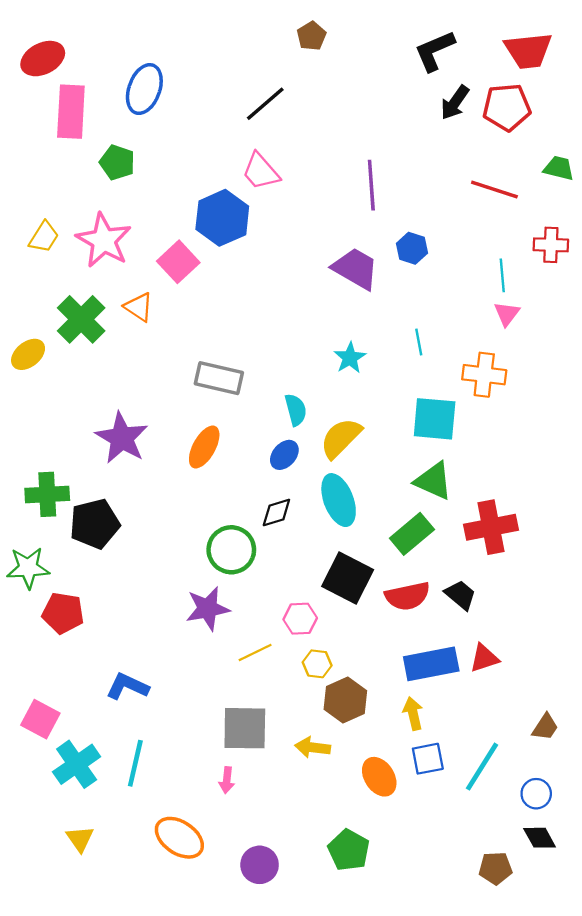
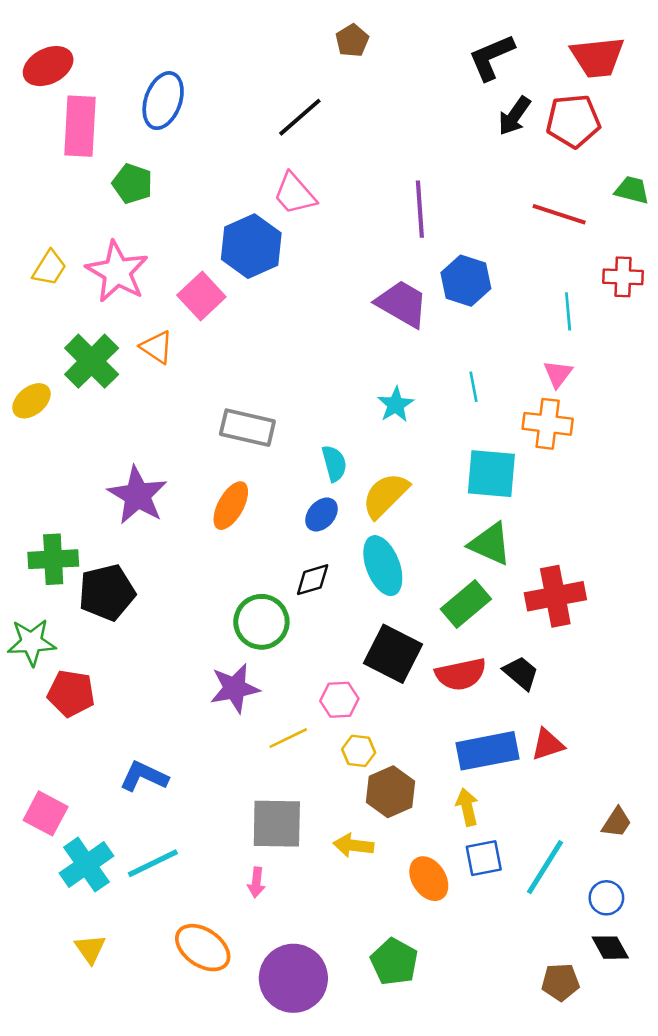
blue hexagon: (412, 248) -> (466, 281), size x1.4
pink triangle: (507, 314) -> (558, 374), moved
cyan line: (135, 763) -> (153, 863), turned 51
purple circle: (260, 865) -> (293, 978), size x1.6

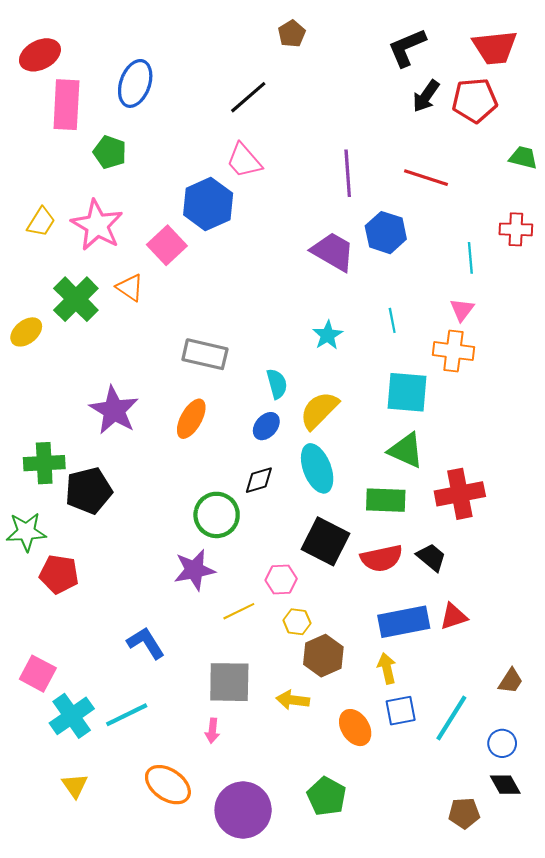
red line: (559, 214) -> (426, 178), moved
green rectangle: (466, 604) -> (386, 500), turned 42
blue L-shape: (144, 776) -> (146, 643), moved, turned 33

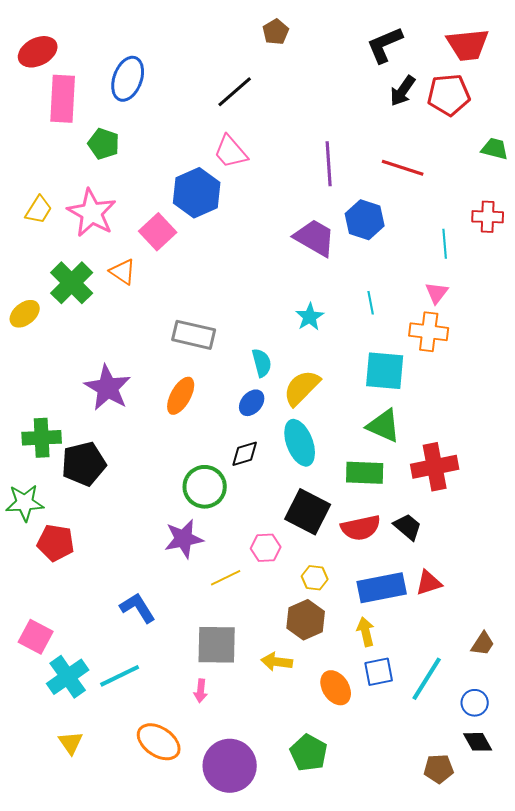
yellow hexagon: (297, 622) -> (315, 578), moved

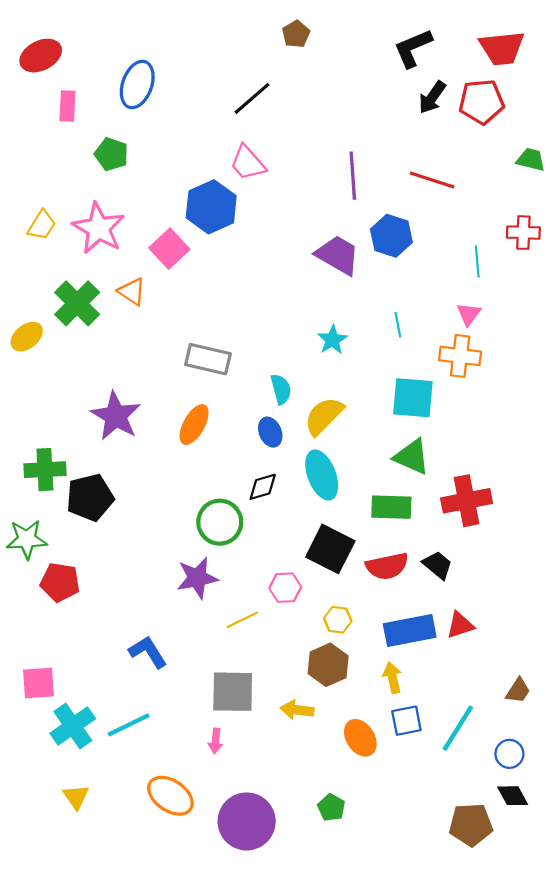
pink rectangle: (63, 99) -> (67, 106), size x0.6
blue ellipse: (252, 403) -> (270, 432), turned -64
pink square: (36, 637) -> (39, 683), turned -32
green pentagon: (309, 753) -> (331, 808), size x0.7
brown pentagon: (439, 769) -> (471, 825), size x1.4

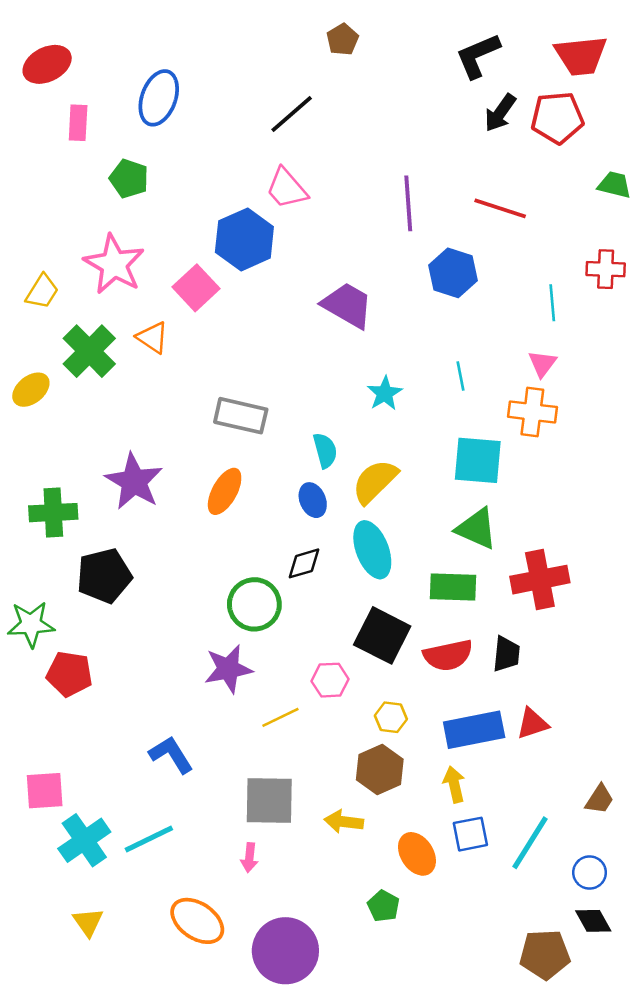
yellow trapezoid: (42, 225) -> (42, 292), moved
purple trapezoid: (338, 255) -> (347, 305), moved
green cross: (45, 470) -> (53, 513), moved
black trapezoid: (438, 565) -> (506, 654), turned 56
green pentagon: (331, 808) -> (383, 906), moved

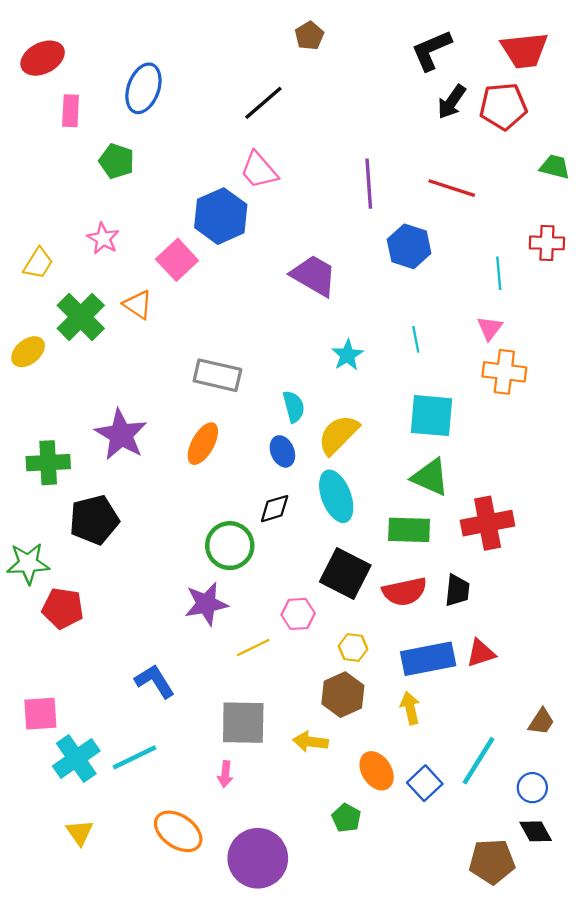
pink star: (114, 264) -> (103, 238), size x0.6
orange cross: (532, 412) -> (504, 372), moved
blue square: (470, 834) -> (425, 783), moved, turned -32

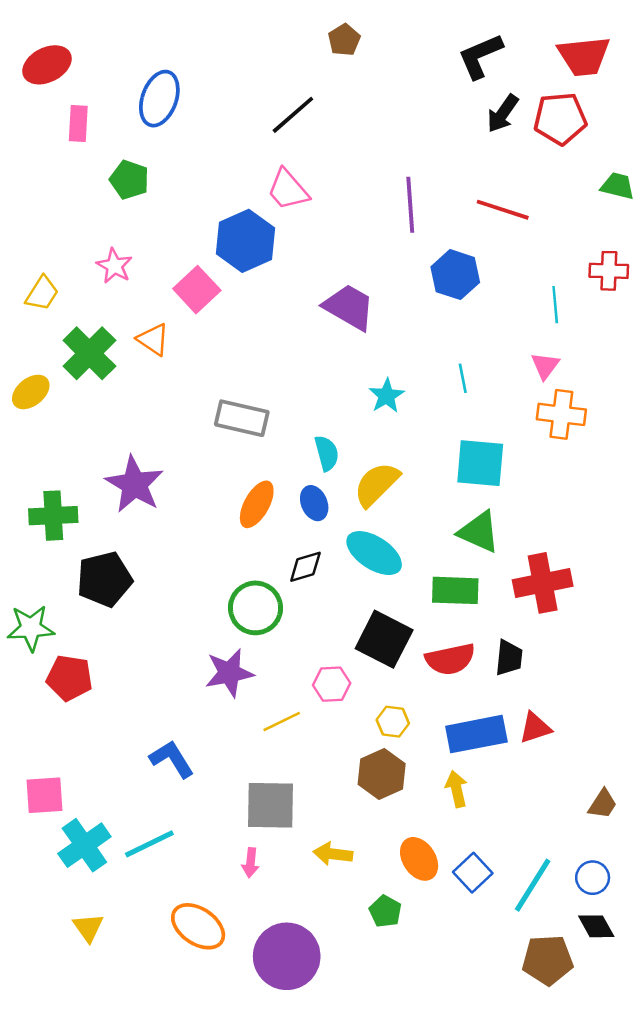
orange ellipse: (203, 444) -> (257, 504), moved
cyan ellipse: (336, 496) -> (374, 553), turned -36
yellow arrow: (310, 742) -> (333, 854), moved
cyan line: (479, 761) -> (533, 885), moved

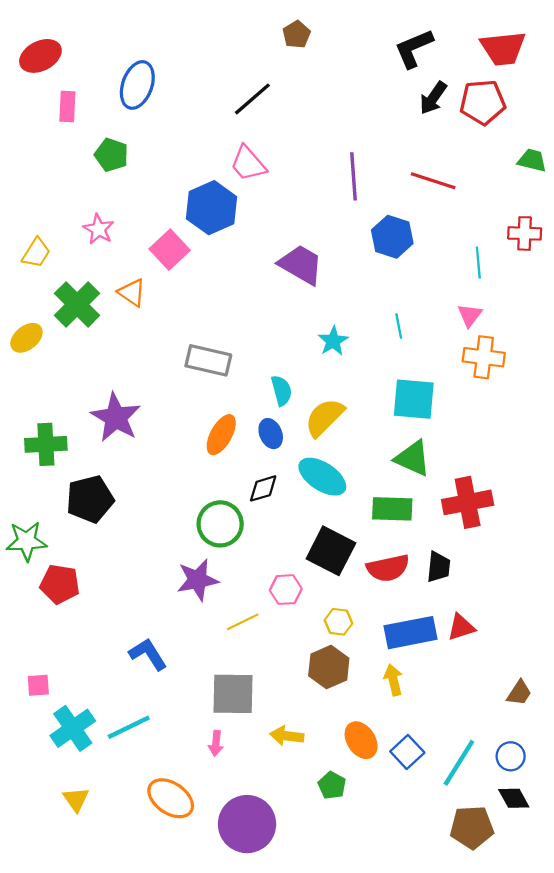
pink square: (44, 795) -> (38, 685), size x0.7

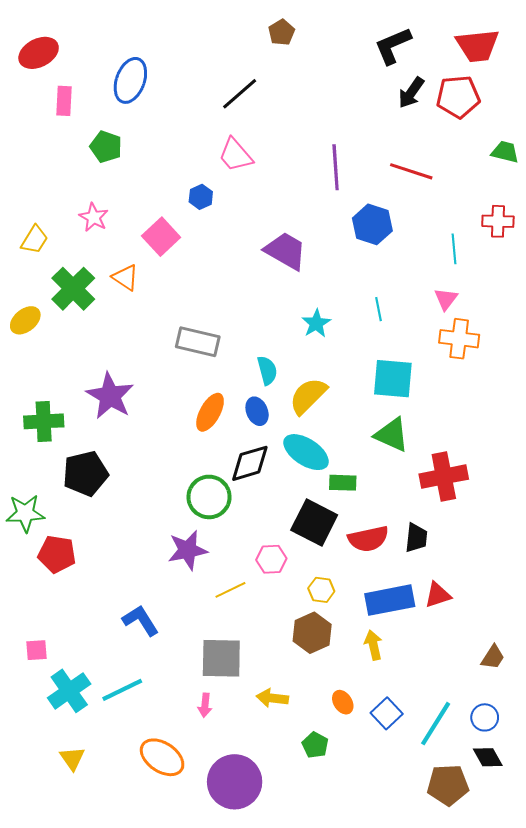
blue hexagon: (212, 208) -> (201, 197), size x0.5
black diamond: (263, 488) -> (250, 463), size x1.4
green rectangle: (392, 509) -> (343, 483), moved, size x0.7
orange ellipse: (361, 740) -> (343, 702), size x0.7

